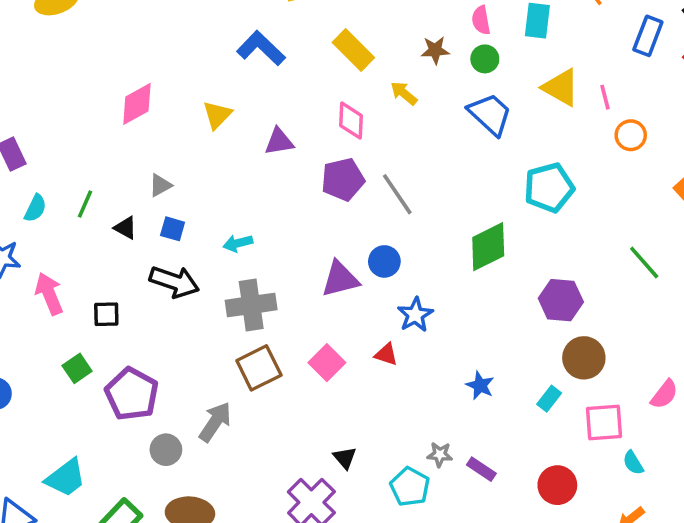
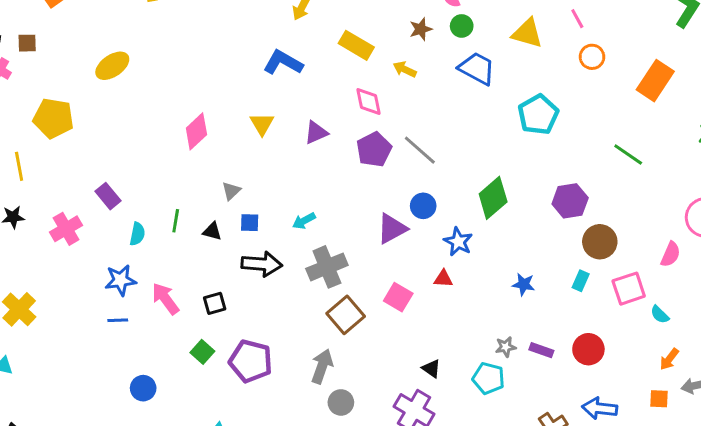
pink line: (605, 97) -> (577, 19), moved
green diamond: (488, 247) -> (493, 198), moved
gray circle: (166, 450) -> (341, 402), moved
red circle: (557, 485) -> (588, 349), moved

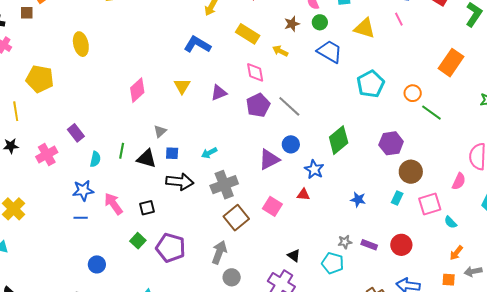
brown square: (27, 43) -> (27, 13), moved
orange circle: (592, 57) -> (413, 93), moved
yellow ellipse: (112, 66) -> (81, 44), turned -70
black triangle: (212, 231) -> (146, 159), size x1.5

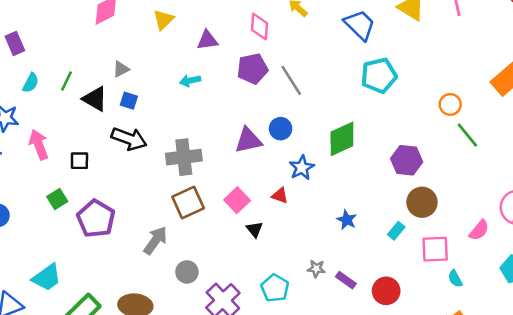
cyan pentagon: (371, 84) -> (379, 75), moved
cyan arrow: (209, 153) -> (190, 81), moved
black triangle: (294, 256) -> (255, 229), moved
cyan pentagon: (333, 263) -> (275, 288), moved
gray circle: (232, 277) -> (187, 272), moved

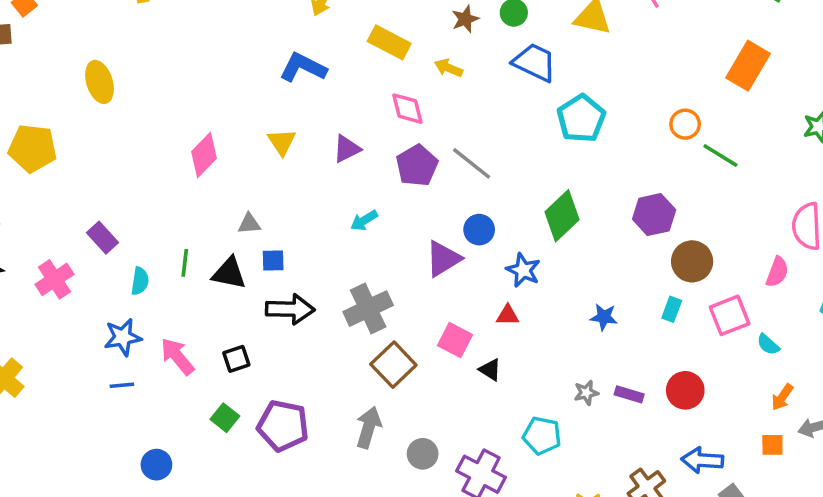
gray triangle: (121, 69) -> (249, 224), turned 42
cyan arrow: (190, 81) -> (364, 220), moved

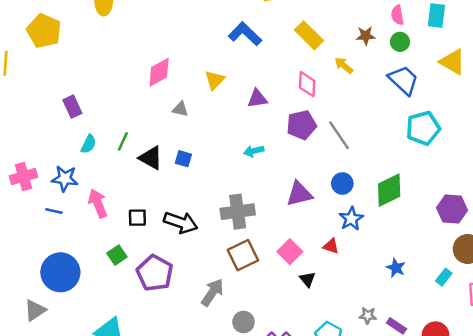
gray triangle: (249, 224) -> (180, 109), moved
blue circle: (479, 230) -> (342, 184), moved
pink cross: (54, 279) -> (24, 177), moved
black arrow: (290, 309) -> (181, 223), moved
blue circle: (156, 465) -> (60, 272), size x1.8

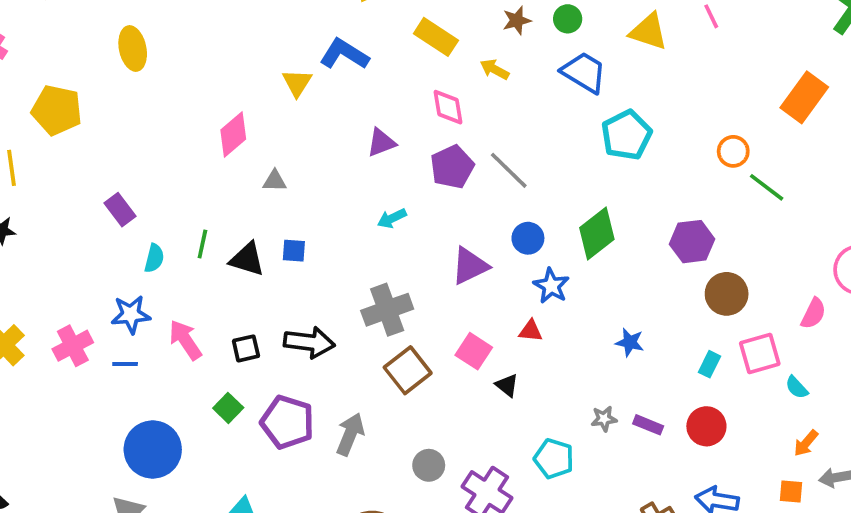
yellow triangle: (215, 80) -> (297, 83), moved
pink cross: (24, 177) -> (73, 346), moved
cyan rectangle: (444, 277) -> (710, 364), moved
gray arrow: (212, 292) -> (350, 434), moved

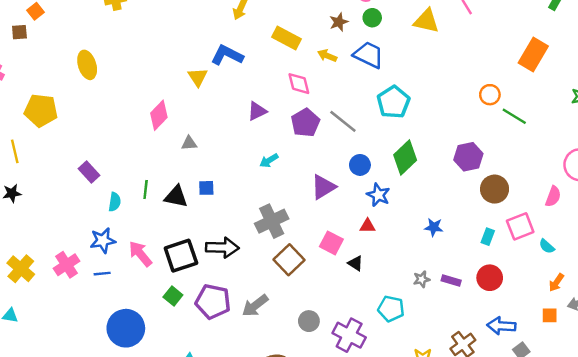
blue trapezoid: (584, 72) -> (369, 55), moved
cyan pentagon: (627, 135) -> (393, 102), moved
black square: (246, 348) -> (181, 256), size x1.8
gray arrow: (350, 434) -> (255, 306), turned -144

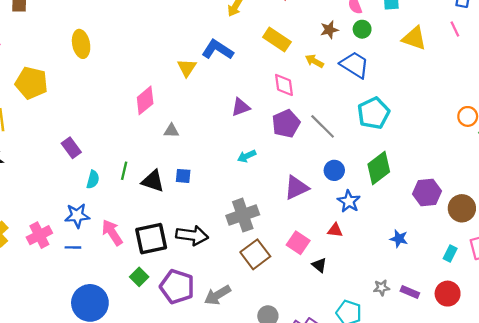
purple hexagon: (468, 157) -> (427, 193), moved

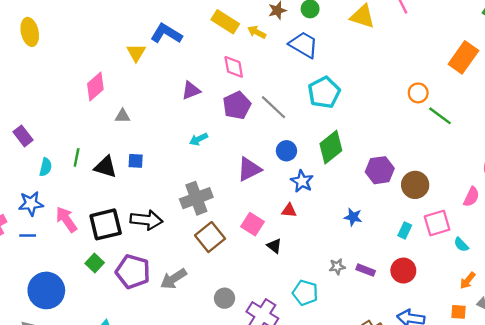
yellow arrow: (314, 61) -> (257, 32), moved

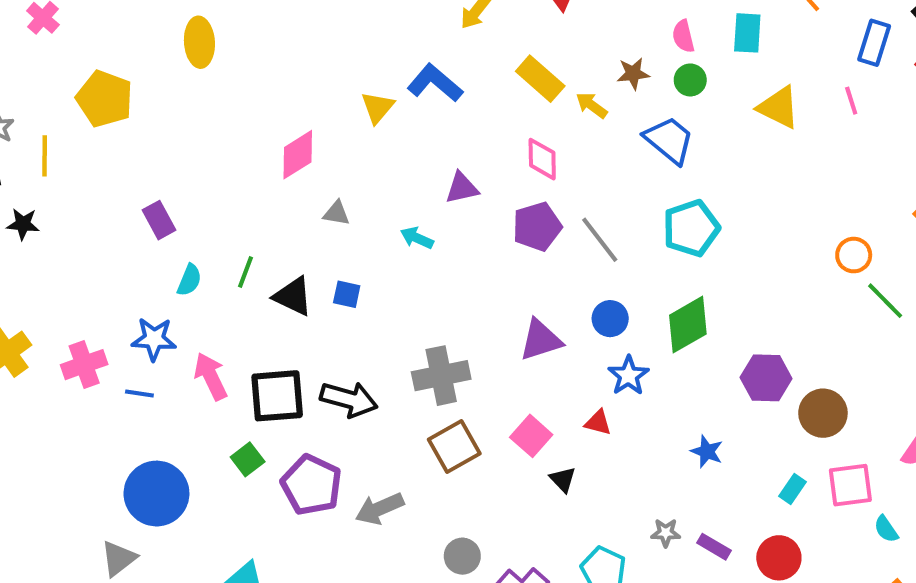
cyan arrow: (199, 139) -> (417, 238), moved, turned 42

